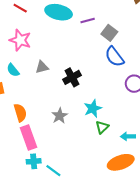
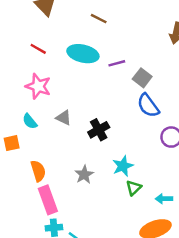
gray triangle: (42, 67) -> (64, 118), turned 40

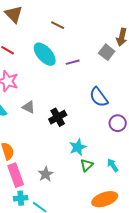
cyan ellipse: (83, 54) -> (45, 54), turned 35
gray square: (142, 78) -> (107, 52), moved
gray star: (84, 175) -> (46, 174), moved
cyan arrow: (164, 199) -> (113, 165), moved, turned 56

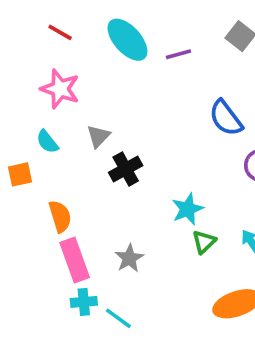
gray triangle: (29, 107) -> (98, 136), turned 48
black cross: (58, 117) -> (126, 169), moved

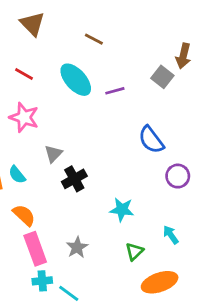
cyan semicircle: (47, 142) -> (17, 175), moved
cyan star: (188, 209) -> (122, 210), turned 30
orange semicircle: (60, 216) -> (24, 215), turned -30
green triangle: (204, 242) -> (134, 252), moved

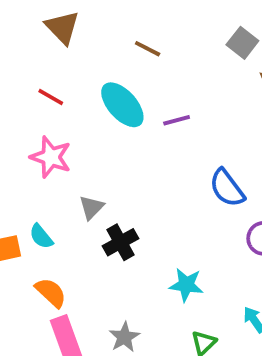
gray square: (162, 77) -> (242, 43), moved

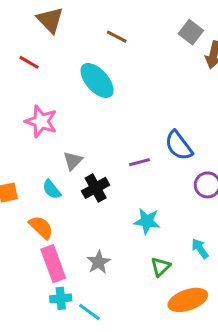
red line: (51, 97) -> (29, 62), moved
purple line: (177, 120) -> (139, 162), moved
cyan semicircle: (41, 236) -> (52, 189), moved

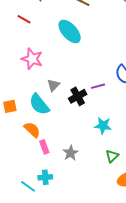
black cross: (96, 188) -> (78, 96), moved
cyan semicircle: (52, 189) -> (39, 104), size x1.6
pink rectangle: (53, 264) -> (44, 147), moved, size x0.6
cyan line: (89, 312) -> (28, 186), moved

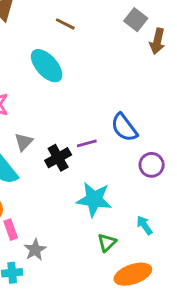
cyan star: (103, 126) -> (94, 199), size x1.4
gray star: (71, 153) -> (35, 250), moved

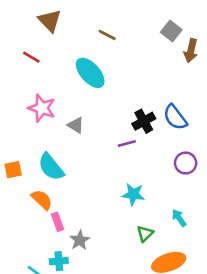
blue semicircle: (124, 127) -> (175, 117), moved
gray triangle: (24, 142) -> (76, 125), moved, turned -42
black cross: (58, 158) -> (144, 121), moved
cyan star: (94, 199) -> (133, 194), size x0.7

